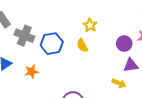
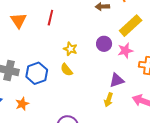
purple circle: (124, 44) -> (104, 44), moved
yellow arrow: (119, 83) -> (109, 100), turned 96

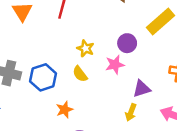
pink star: (125, 51) -> (115, 65), moved
orange star: (22, 104) -> (65, 110), moved

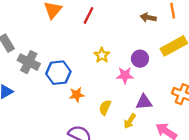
yellow semicircle: (80, 74) -> (105, 107), moved, turned 49
orange star: (65, 110) -> (77, 95), moved

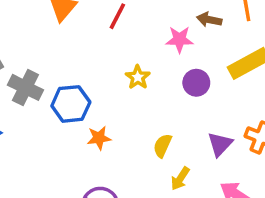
pink star: (125, 75) -> (180, 39), moved
purple triangle: (144, 102) -> (220, 144), moved, turned -42
yellow semicircle: (105, 107) -> (163, 146), moved

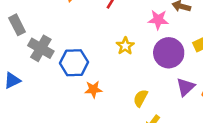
purple circle: (196, 83) -> (169, 53), size x1.5
purple triangle: (220, 144) -> (186, 87), moved

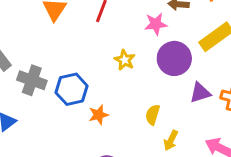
purple triangle: (186, 87) -> (200, 93), turned 36

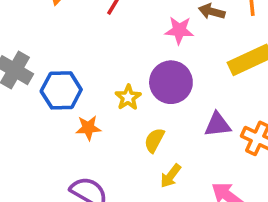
purple circle: (174, 58) -> (171, 82), moved
yellow star: (125, 60) -> (128, 97), moved

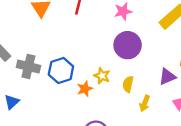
yellow star: (128, 97) -> (102, 76), moved
purple triangle: (217, 125) -> (167, 77), moved

